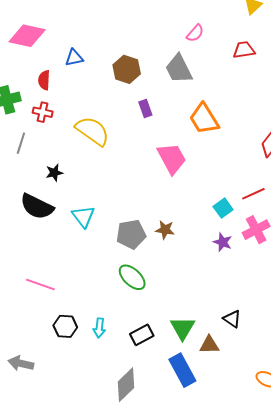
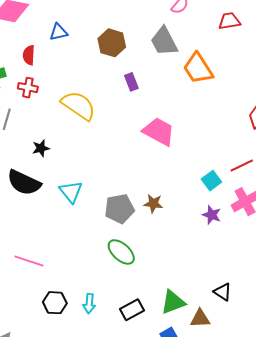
orange trapezoid: (204, 119) -> (198, 68), moved
pink trapezoid: (172, 158) -> (159, 132), turned -32
green triangle: (182, 328) -> (173, 302), turned 40

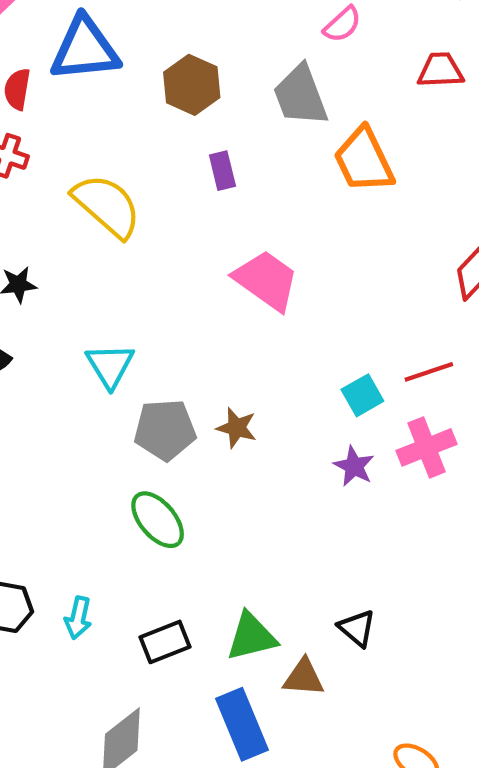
blue triangle: (59, 32) -> (85, 49), size x1.8
cyan triangle: (71, 192) -> (110, 366), moved

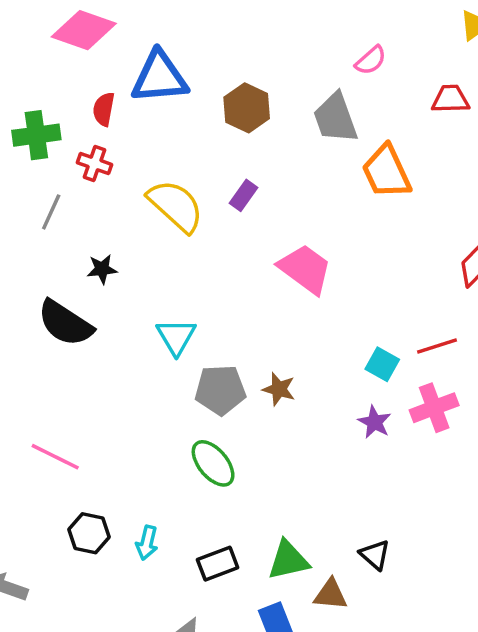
purple rectangle: (222, 171) -> (244, 195), moved, turned 48
cyan square: (362, 395) -> (382, 364), turned -32

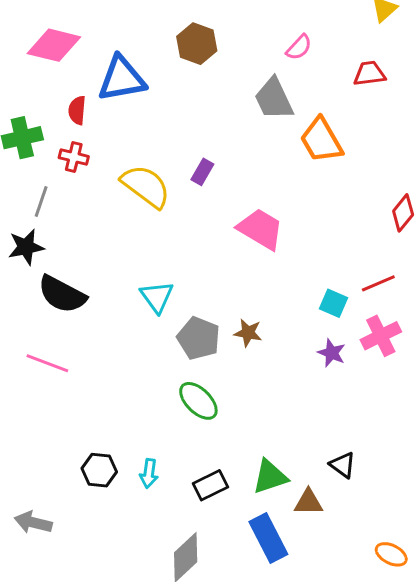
brown hexagon: (247, 108) -> (197, 44), moved
black star: (102, 269) -> (26, 247), moved, size x1.4
gray pentagon: (220, 390) -> (199, 338), turned 30
pink line: (55, 457) -> (47, 363), moved

